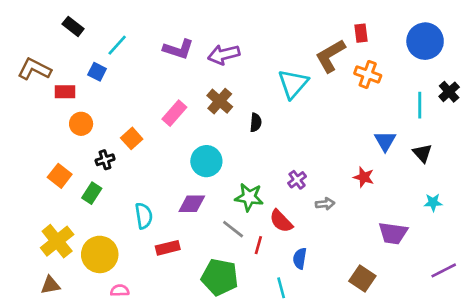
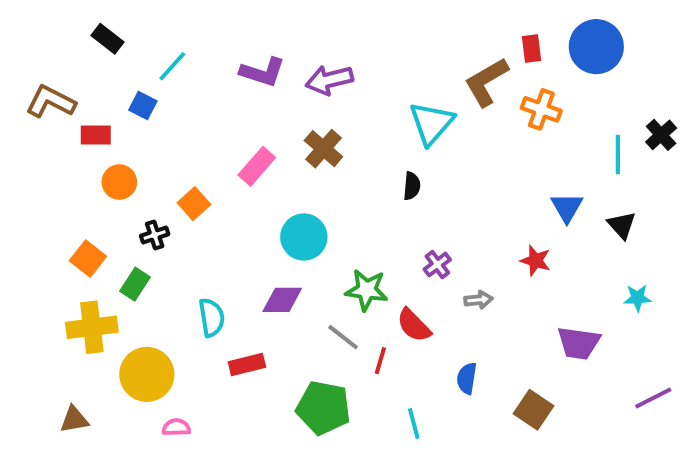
blue circle: (425, 41) -> (596, 47), moved
black semicircle: (256, 122) -> (412, 186), moved
yellow cross: (57, 241) -> (92, 327), moved, turned 32
blue semicircle: (300, 258) -> (467, 378), moved

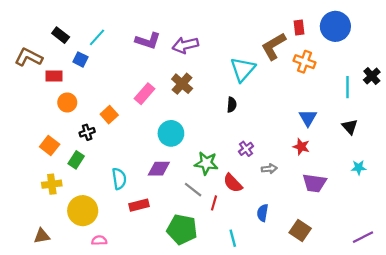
black rectangle: (108, 39) -> (61, 35), moved
blue triangle: (567, 208) -> (308, 118), moved
yellow cross: (92, 327) -> (52, 184), size x0.7
purple trapezoid: (579, 343) -> (314, 183), moved
purple line: (653, 398) -> (363, 237), moved

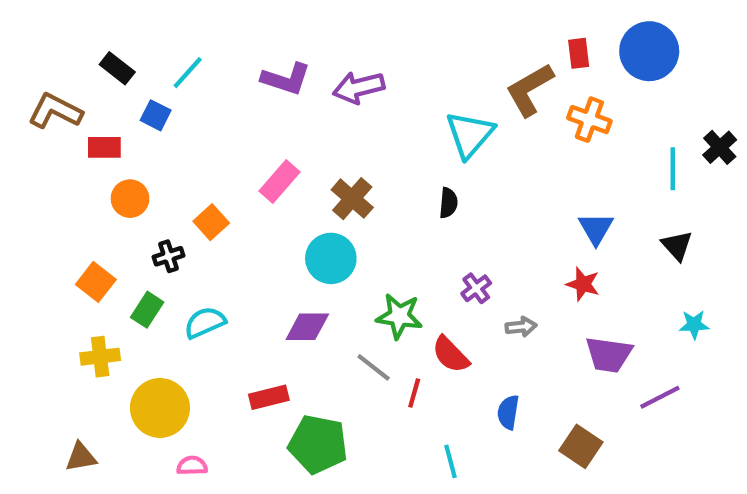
brown cross: (182, 84) -> (352, 199), moved
cyan semicircle: (119, 179) -> (205, 323), moved, turned -105
green pentagon: (182, 229) -> (318, 444), moved
purple line: (363, 237) -> (660, 397), moved

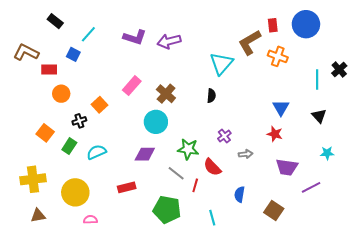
black rectangle: (117, 68) -> (55, 21), moved
yellow cross: (100, 357) -> (33, 179), moved, size x1.4
green pentagon: (318, 444) -> (167, 210), moved

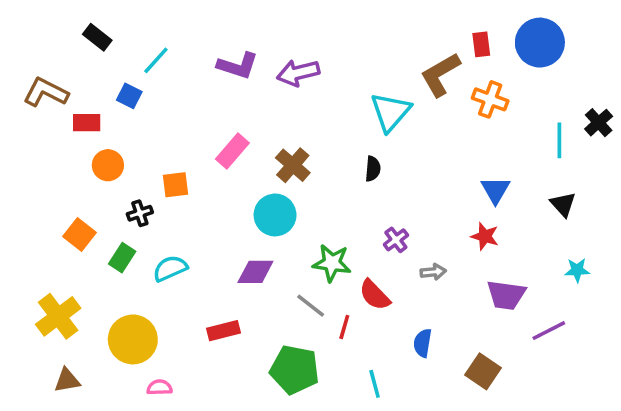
orange square: (99, 105) -> (175, 185), turned 35
yellow cross: (33, 179) -> (58, 316), turned -30

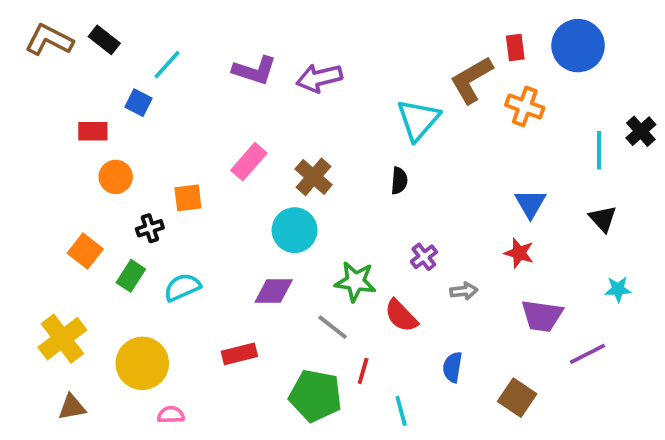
brown L-shape: (46, 92) -> (49, 40), moved
red line: (344, 327) -> (363, 371), moved

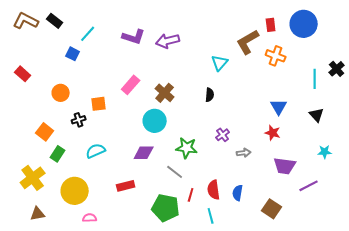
cyan triangle: (418, 120) -> (220, 63), size x0.7
red rectangle: (93, 131) -> (23, 74), moved, turned 42
green rectangle: (131, 276) -> (58, 154), moved
red semicircle: (401, 316) -> (214, 190), moved, turned 36

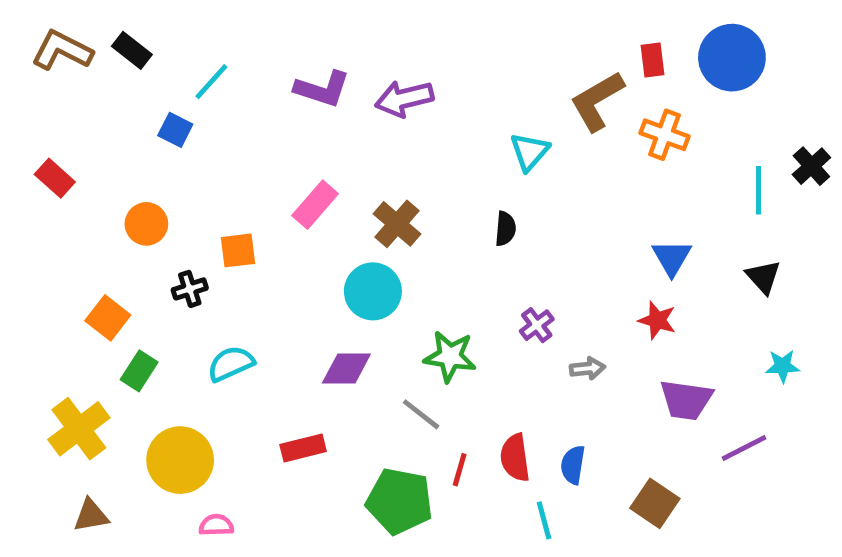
cyan line: (211, 216) -> (544, 520), moved

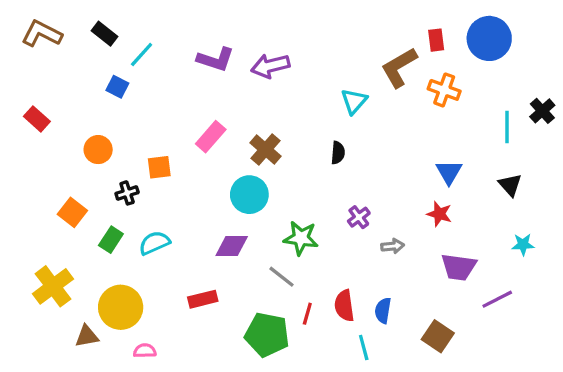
black rectangle: (132, 50) -> (105, 34), moved
green rectangle: (139, 371) -> (111, 240), moved
brown triangle: (91, 515) -> (87, 336), moved

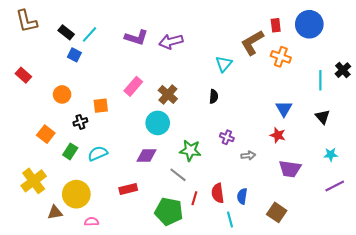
brown L-shape: (42, 34) -> (26, 21), turned -130
black rectangle: (105, 34) -> (66, 32), moved
purple cross: (359, 217) -> (227, 137), turned -32
purple line: (497, 299) -> (335, 186), moved

